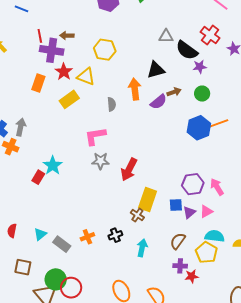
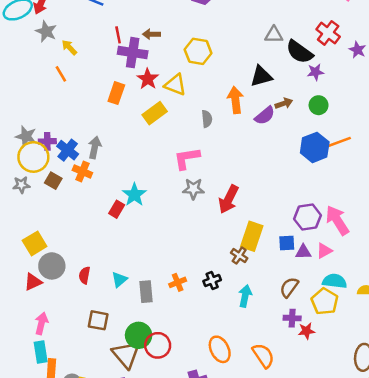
pink arrow: (217, 187) -> (337, 220), size x1.4
purple triangle: (189, 212) -> (303, 252), turned 40
gray rectangle: (62, 244) -> (146, 292), turned 48

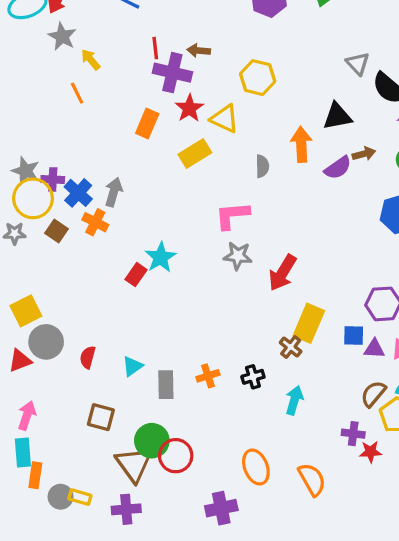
gray triangle: (274, 35) -> (358, 64), turned 42
brown semicircle: (289, 287) -> (373, 394), moved

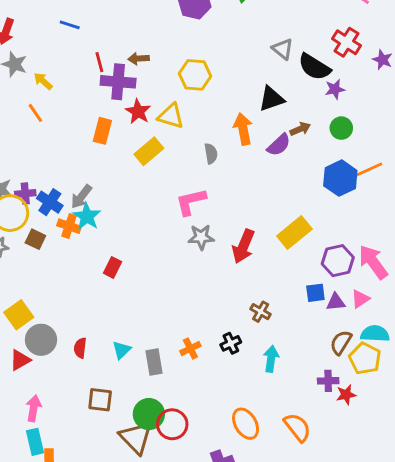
gray arrow: (114, 192) -> (81, 197), turned -150
cyan star: (161, 257) -> (87, 216), moved
yellow rectangle: (309, 323) -> (294, 232), moved, turned 36

